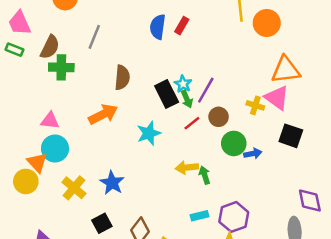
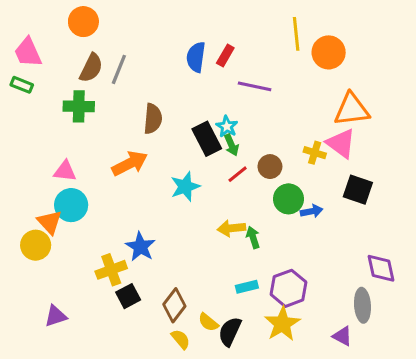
brown semicircle: (50, 47) -> (91, 68), moved
purple line: (206, 90) -> (255, 86), moved, turned 72
yellow cross: (74, 188) -> (111, 270), moved, turned 30

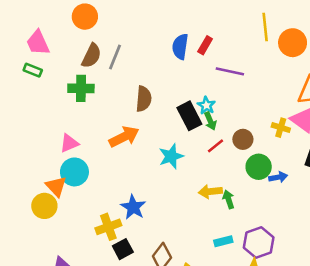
pink triangle: (65, 171) -> (69, 143), turned -30

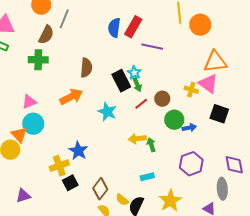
red rectangle: (205, 45) -> (133, 27), size x1.5
gray line: (115, 57) -> (64, 19), moved
cyan star: (171, 156) -> (107, 112), turned -30
purple hexagon: (259, 242) -> (191, 164), moved

